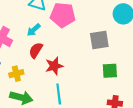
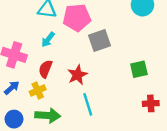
gray square: (99, 40) -> (99, 41), moved
red semicircle: (36, 50) -> (45, 69), moved

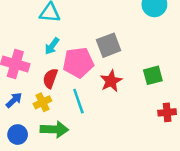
pink pentagon: (77, 18) -> (78, 63), moved
red star: (77, 75) -> (111, 81), moved
cyan line: (88, 104) -> (78, 101), moved

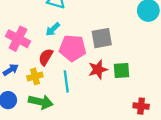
green square: (153, 75) -> (122, 70), moved

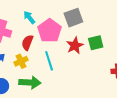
cyan arrow: (53, 29) -> (29, 17), turned 104
pink pentagon: (73, 48) -> (49, 31), turned -30

